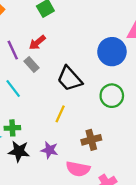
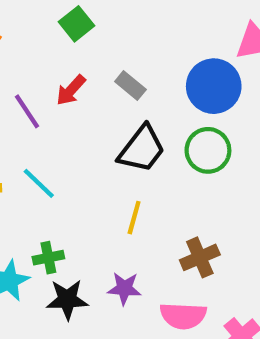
gray rectangle: (32, 65) -> (130, 85), moved
black trapezoid: (70, 79) -> (142, 149), turned -92
green circle: (112, 96) -> (208, 150), moved

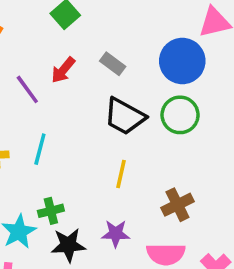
black trapezoid: (142, 149) -> (125, 116), turned 84
cyan line: (39, 183) -> (40, 149), turned 64

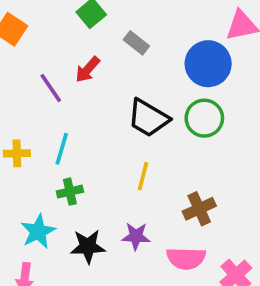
gray rectangle: (113, 64) -> (136, 43), moved
green cross: (51, 211) -> (70, 192), moved

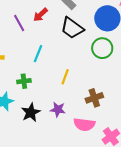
black trapezoid: (148, 118) -> (72, 28), moved
cyan line: (62, 149) -> (38, 54), moved
black star: (88, 246) -> (31, 112), turned -30

